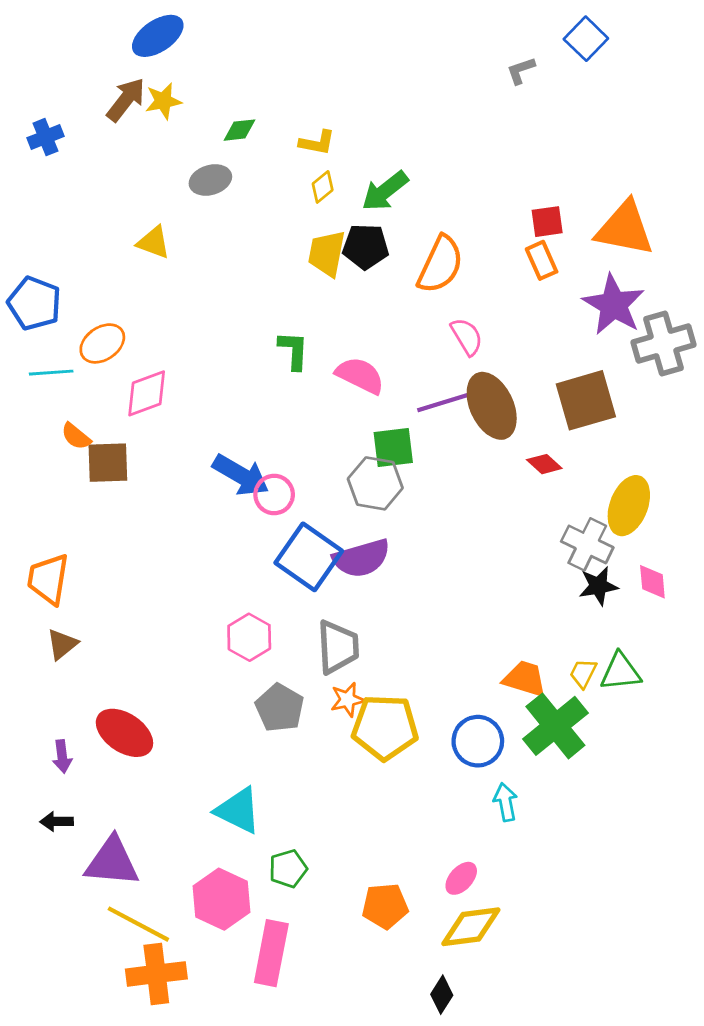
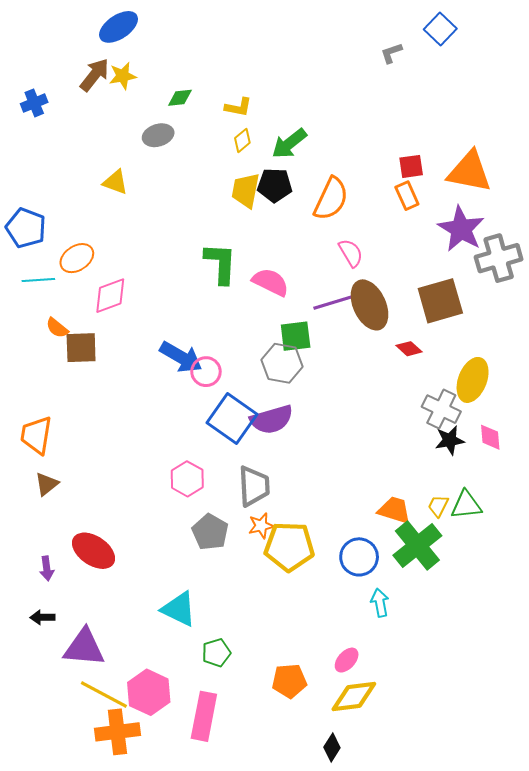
green L-shape: (294, 350) -> (221, 263), size x1.4
pink hexagon: (221, 899) -> (149, 692), moved

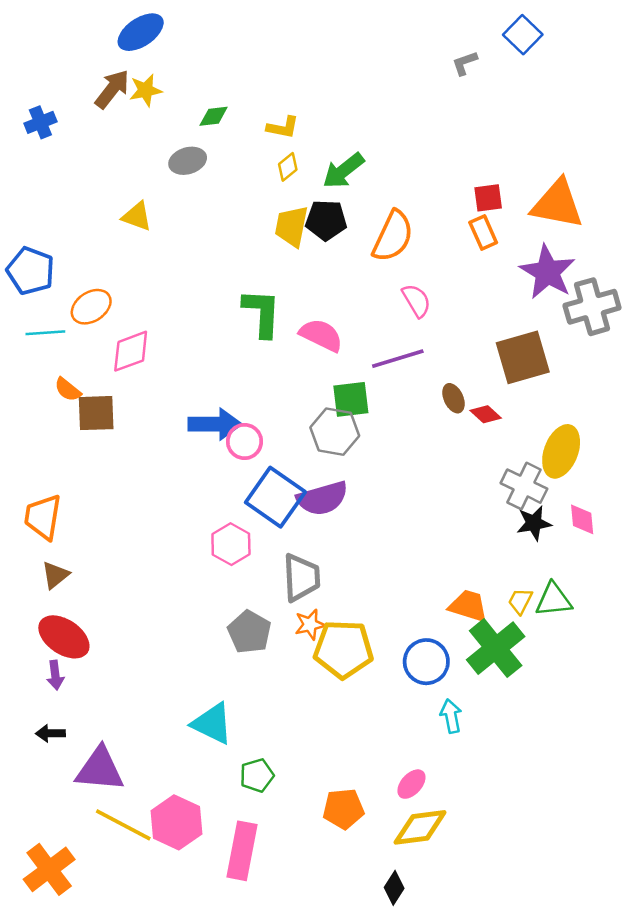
brown ellipse: (369, 305) -> (453, 398), moved, size x0.5
blue arrow: (181, 357) -> (215, 424), turned -30
pink hexagon: (187, 479) -> (231, 544), moved
red ellipse: (94, 551) -> (64, 637), moved
orange cross: (117, 732) -> (49, 869), moved, turned -30

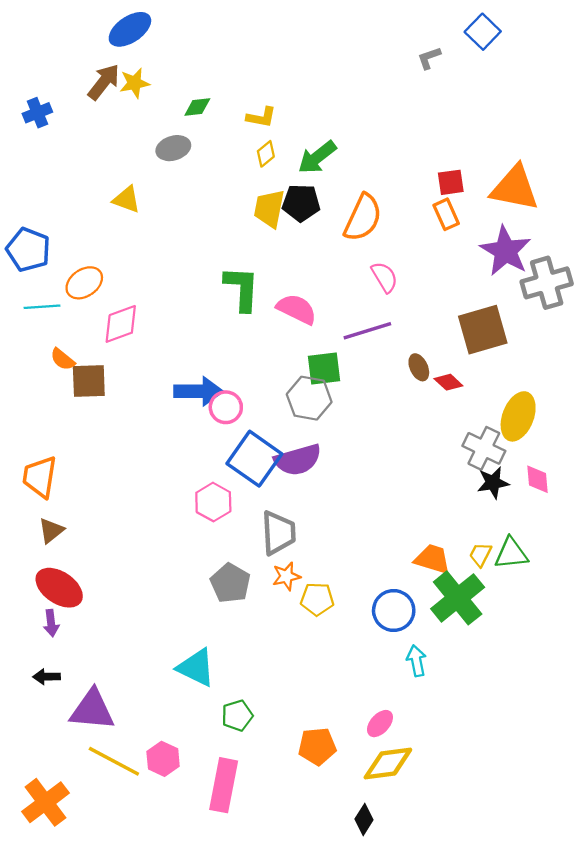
yellow pentagon: (343, 649) -> (317, 599), size x0.6
pink hexagon: (176, 822) -> (163, 759), size x0.7

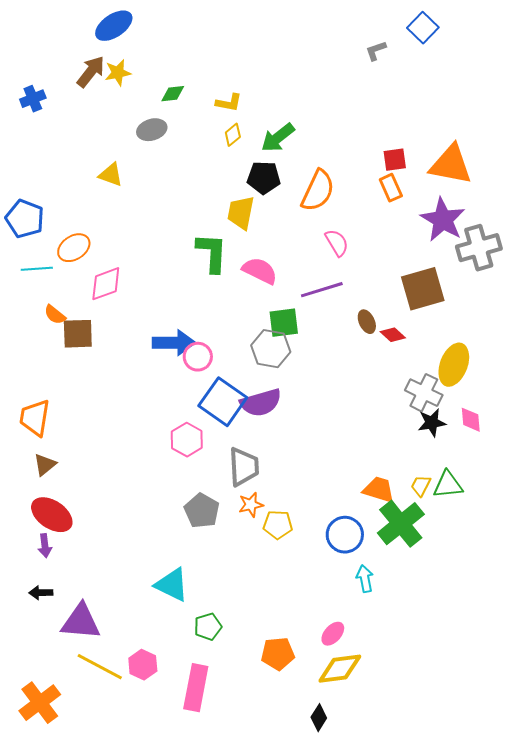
yellow trapezoid: (269, 209) -> (241, 213), moved

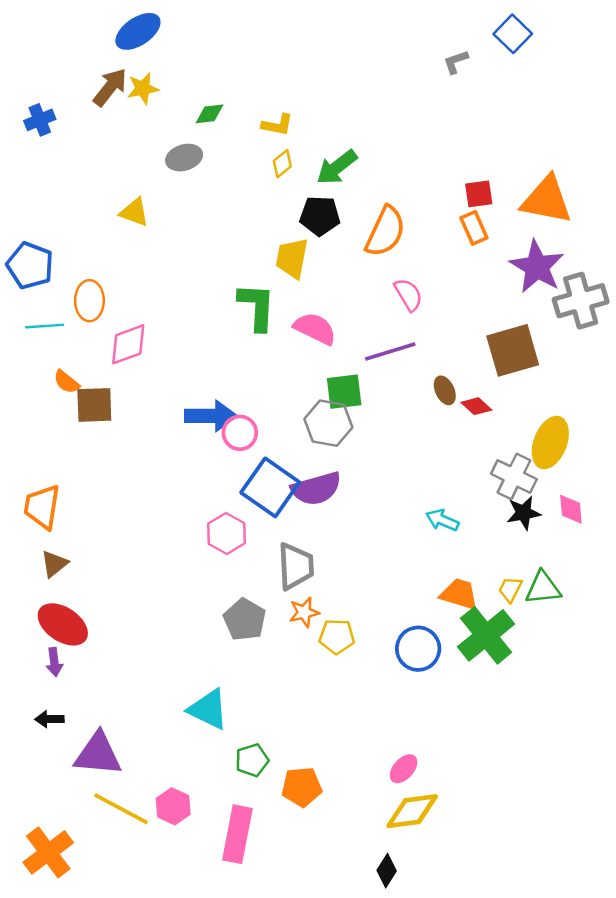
orange ellipse: (74, 248) -> (89, 301), turned -56
cyan arrow: (365, 579) -> (442, 520), moved, turned -56
orange pentagon: (278, 654) -> (302, 787), moved

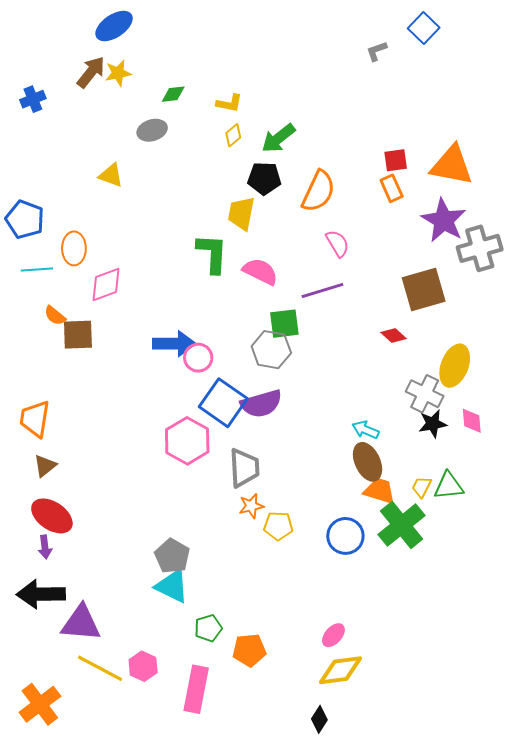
brown ellipse: (445, 390) -> (368, 462), moved, size x1.6
pink hexagon: (227, 533) -> (187, 441), size x1.4
gray pentagon: (245, 620) -> (172, 556), moved
black arrow: (49, 719) -> (41, 594), size x2.0

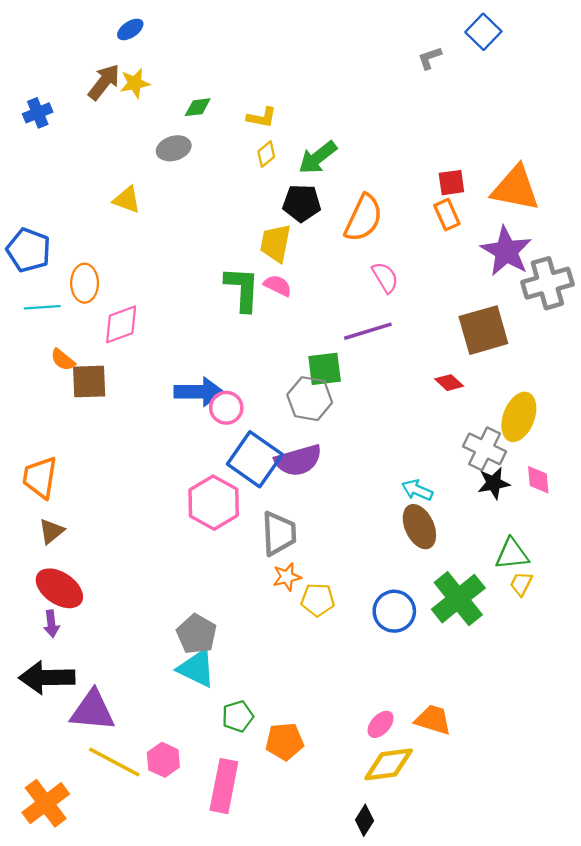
blue ellipse: (114, 26) -> (130, 29), size x0.6
pink semicircle: (260, 271) -> (278, 285), moved, size x0.7
yellow trapezoid: (422, 487) -> (521, 584), moved
orange trapezoid: (380, 491) -> (433, 720), moved

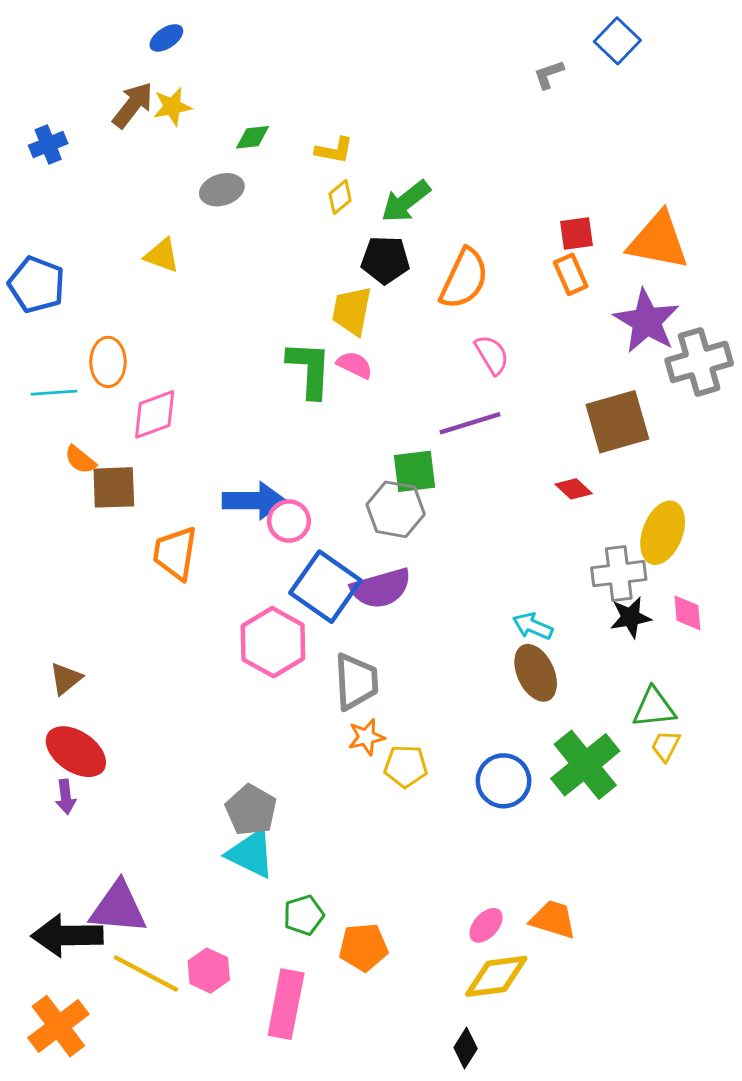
blue pentagon: (29, 250) -> (36, 285), moved
gray cross: (485, 449) -> (619, 574), turned -33
orange trapezoid: (40, 477) -> (175, 553), moved
black arrow: (47, 677) -> (67, 936), moved

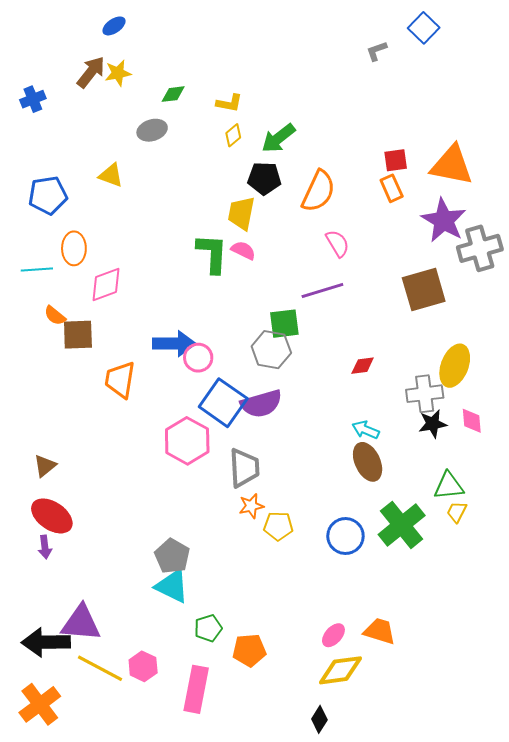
blue pentagon: (36, 285) -> (48, 195), moved, turned -30
red diamond: (574, 489) -> (363, 366), moved, turned -50

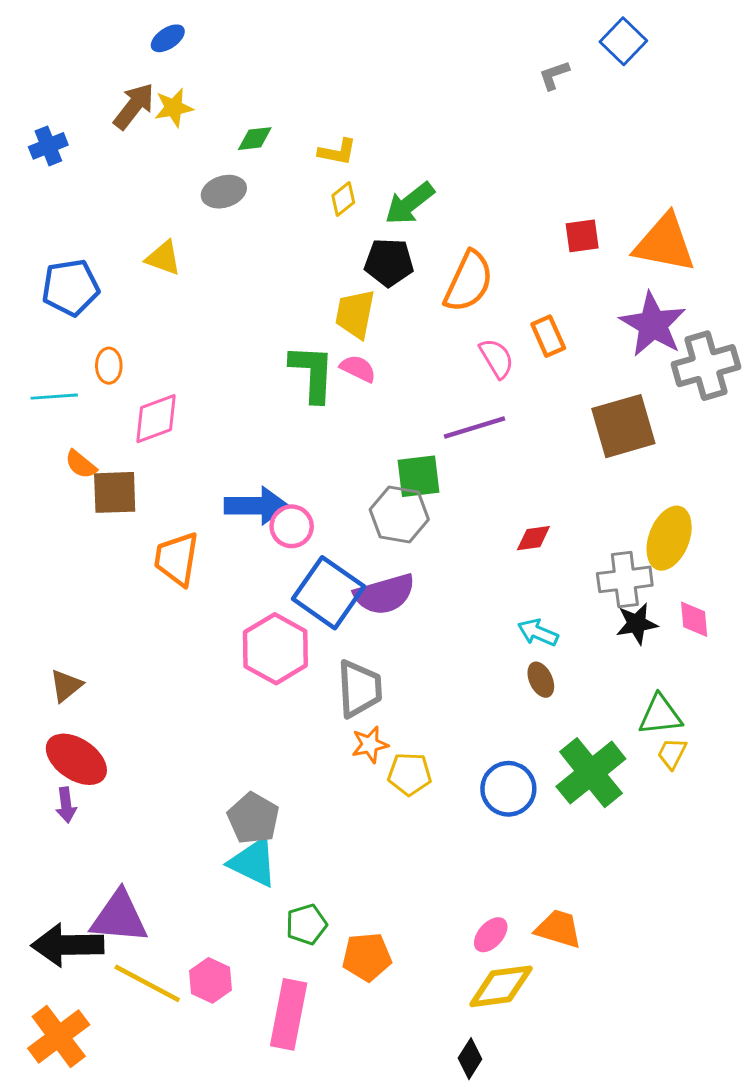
orange rectangle: (392, 188) -> (548, 336), moved
orange ellipse: (74, 248) -> (109, 366), size x0.7
brown ellipse: (368, 462) -> (541, 680), size x0.6

